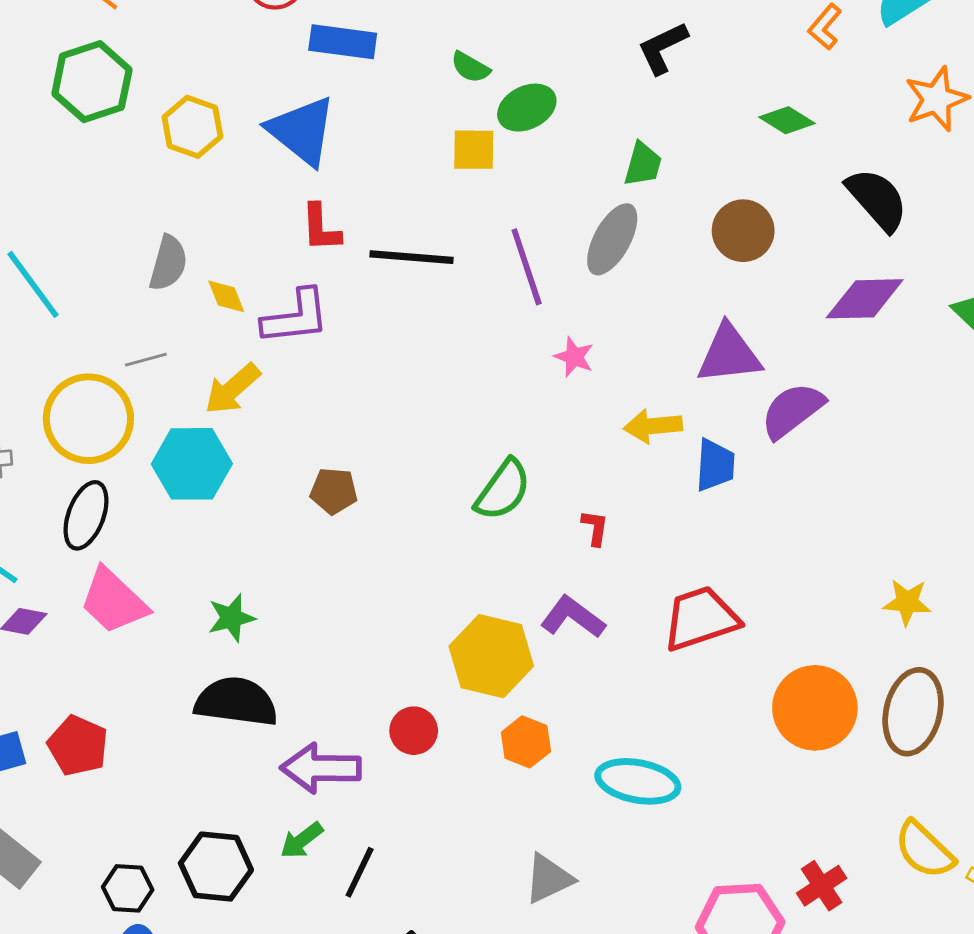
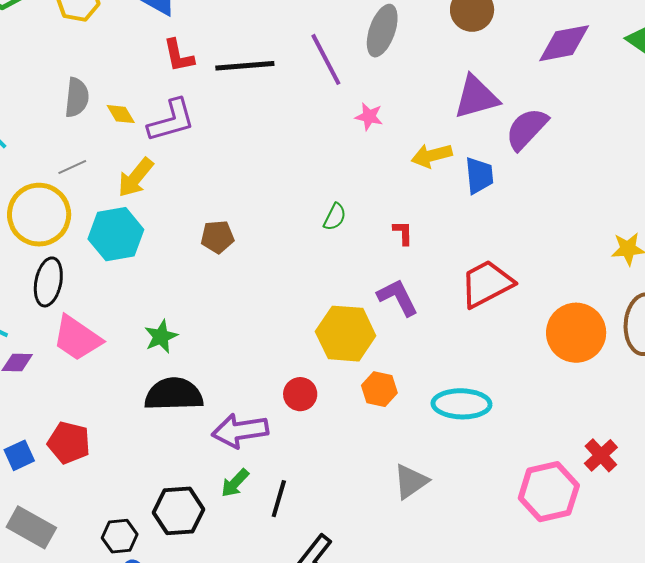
green semicircle: (503, 490) -> (335, 217), size x0.6
purple L-shape: (573, 617) -> (398, 297), turned 36

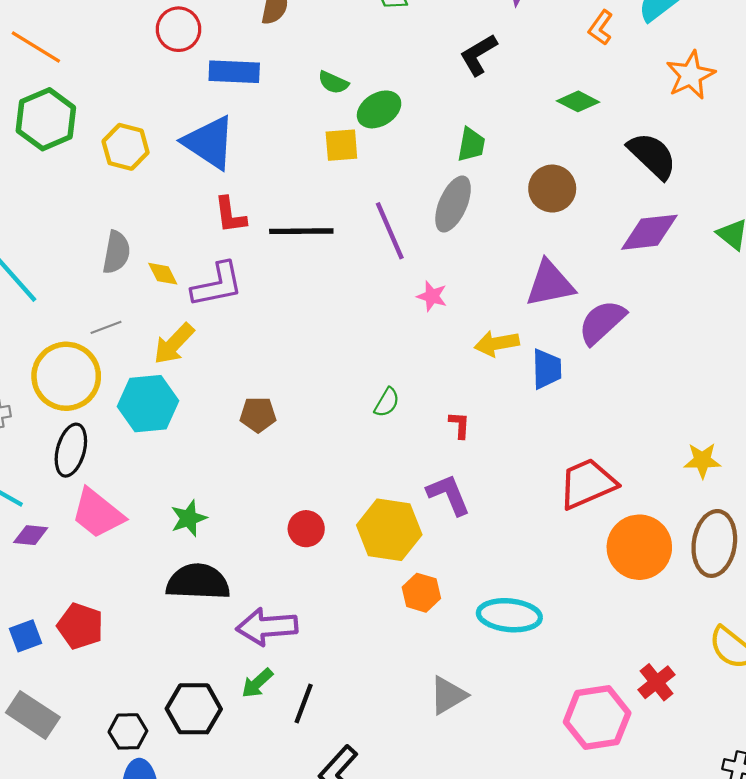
red trapezoid: (487, 284) -> (587, 484), moved
red circle: (300, 394) -> (306, 529), moved

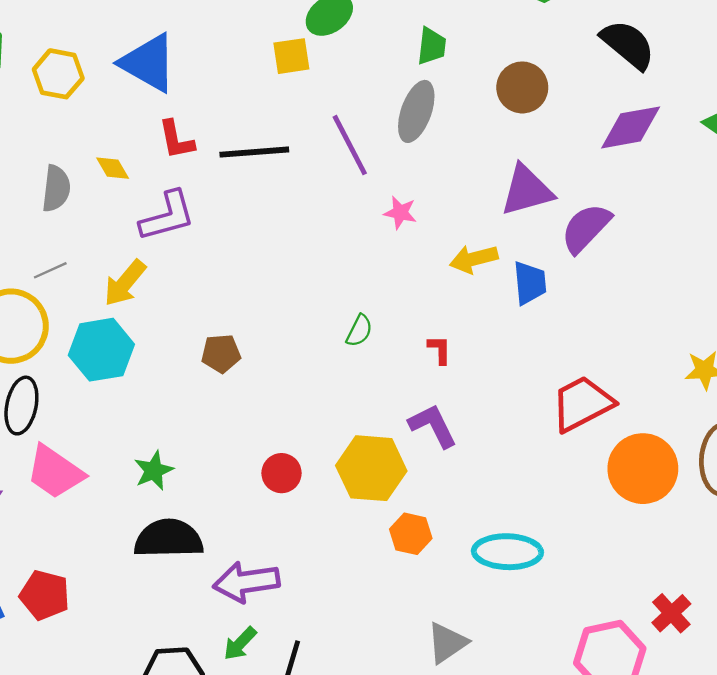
yellow diamond: (163, 274) -> (113, 168), moved

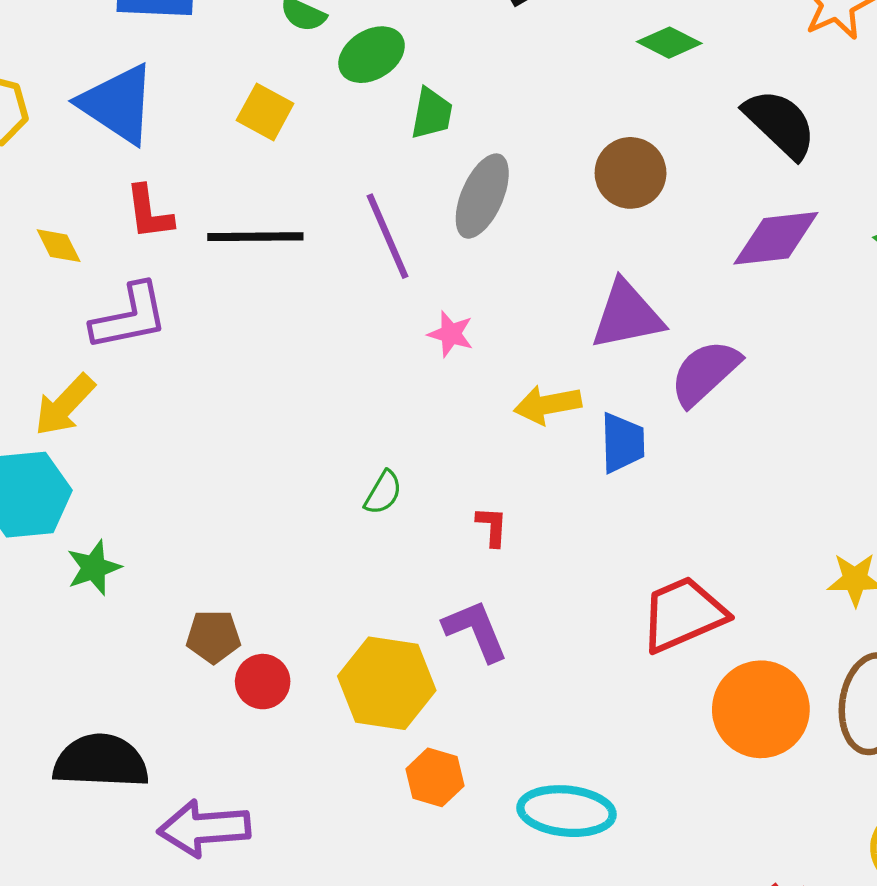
green trapezoid: (432, 46) -> (432, 114), moved
yellow square: (291, 56) -> (265, 112), moved, turned 33
brown pentagon: (221, 353) -> (213, 637), moved
green star: (154, 471) -> (94, 568), moved

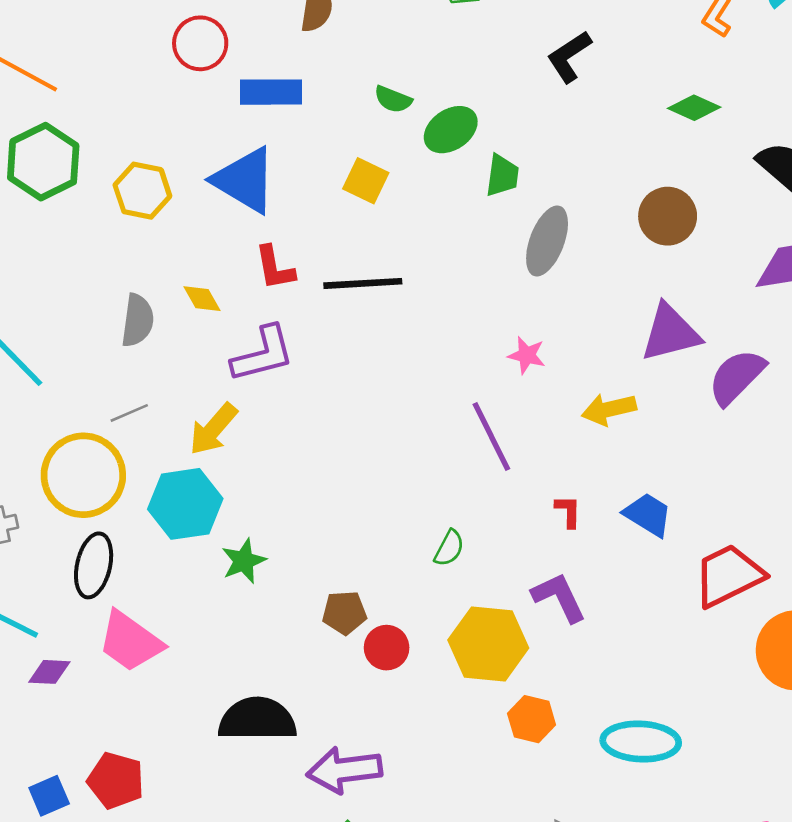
purple line: (387, 236) -> (491, 436), moved
blue trapezoid: (622, 443) -> (648, 515), moved, turned -54
green semicircle: (383, 493) -> (449, 548), moved

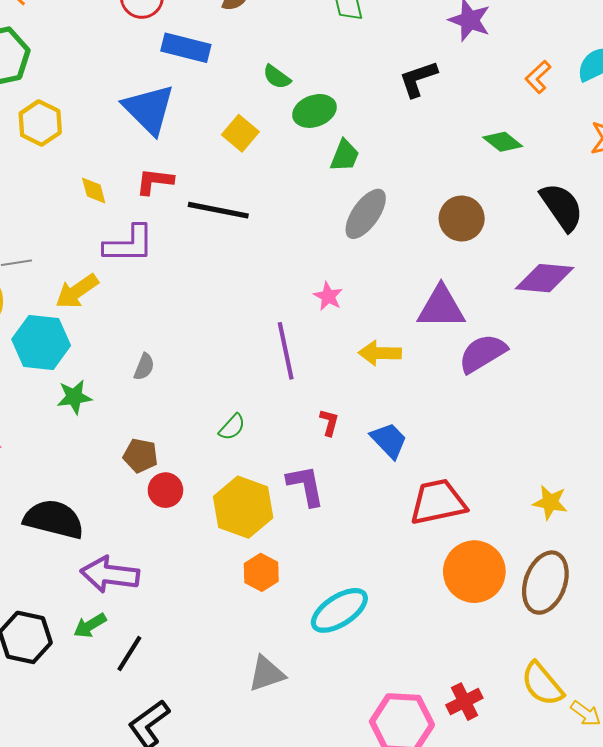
yellow hexagon: (142, 191) -> (40, 123), moved
red L-shape: (275, 268) -> (155, 181), turned 93
gray semicircle: (138, 320) -> (144, 367), moved, size x0.7
cyan ellipse: (641, 741) -> (339, 610), turned -50

